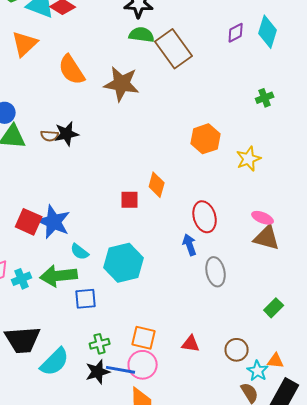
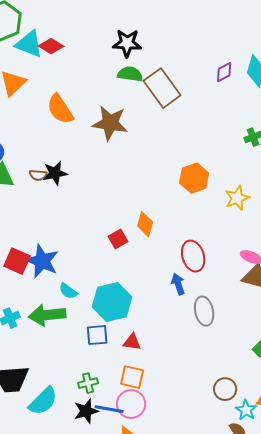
red square: (130, 200) -> (118, 239), turned -30
blue square: (86, 299) -> (97, 335), moved
red triangle: (191, 344) -> (132, 342), moved

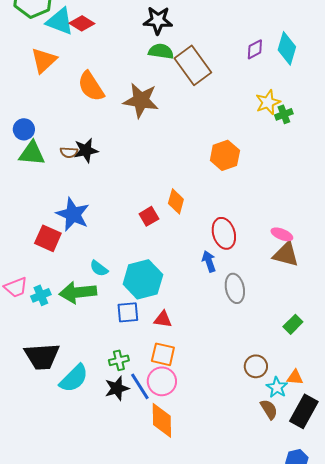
yellow star: (237, 198) -> (268, 102), moved
blue star: (42, 261) -> (73, 214), moved
blue line: (109, 409) -> (140, 386), turned 48

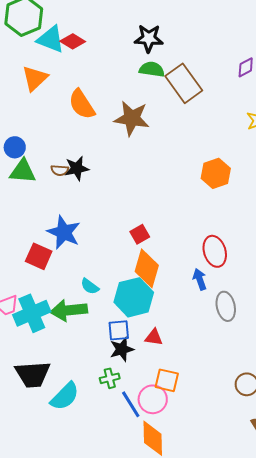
orange diamond: (176, 201) -> (147, 268), moved, size x1.5
cyan cross: (41, 295) -> (32, 313), size x1.8
orange square: (163, 354) -> (167, 380), moved
black star: (117, 388) -> (122, 349), moved

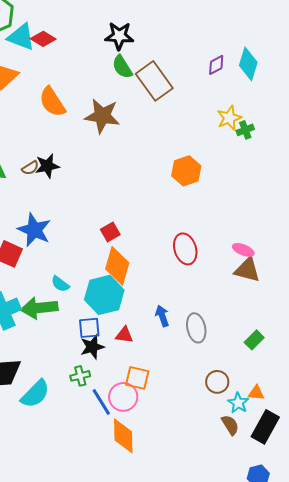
green semicircle: (152, 69) -> (122, 67), turned -130
brown semicircle: (60, 170) -> (30, 168), turned -36
blue arrow: (200, 279) -> (162, 316), moved
gray ellipse: (226, 306) -> (196, 328), moved

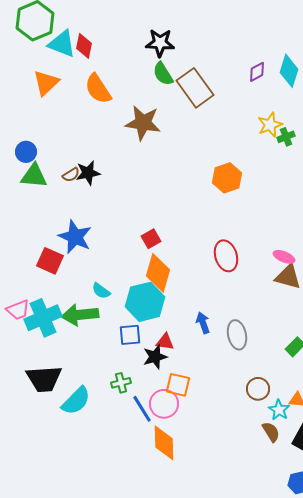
red diamond: (43, 39) -> (84, 46), turned 70
orange semicircle: (52, 102) -> (98, 89), moved
black star: (92, 347) -> (155, 357), moved

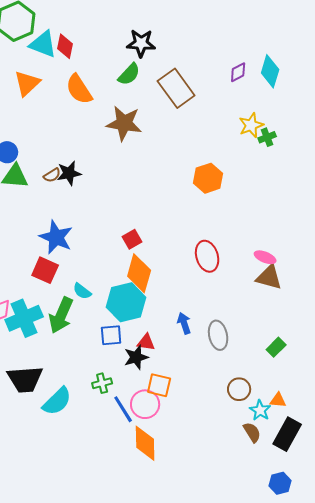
green semicircle: (163, 74) -> (129, 74), moved, turned -105
red square: (50, 261) -> (45, 270), moved
green arrow: (80, 315) -> (61, 315), turned -60

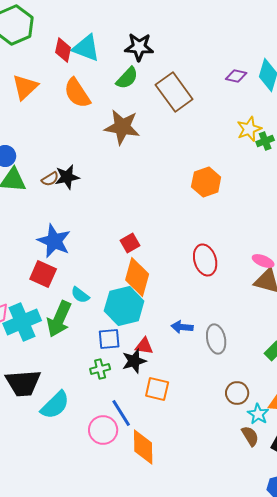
cyan triangle: (43, 44) -> (86, 48), moved
purple diamond: (238, 72) -> (236, 76), turned 40
blue arrow: (184, 323) -> (182, 327), turned -65
green cross: (102, 383) -> (100, 369), moved
pink circle: (145, 404) -> (103, 430), moved

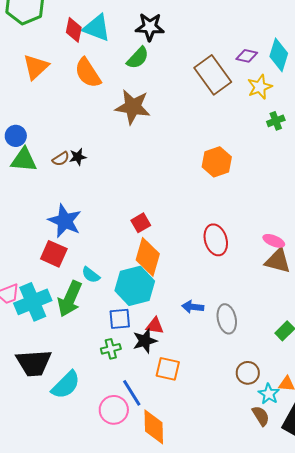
brown rectangle: (174, 92) -> (213, 75), moved
yellow star: (249, 129) -> (260, 87), moved
black star: (67, 177) -> (78, 157), size x0.7

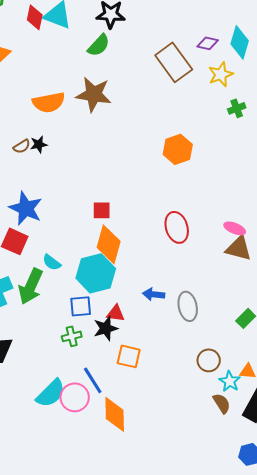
orange semicircle: (88, 73) -> (49, 102), moved, turned -68
red square: (141, 223) -> (102, 210), turned 30
cyan semicircle: (66, 385) -> (51, 393), moved

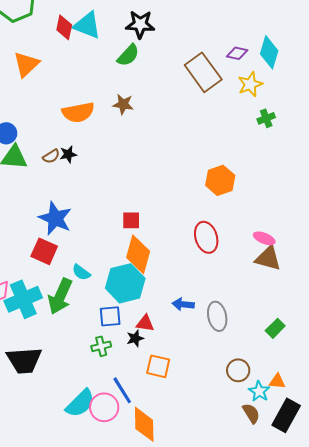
brown star: (94, 94) -> (123, 104), size x0.6
orange hexagon: (178, 149) -> (220, 180), moved
black star: (106, 328) -> (135, 338), size x0.7

